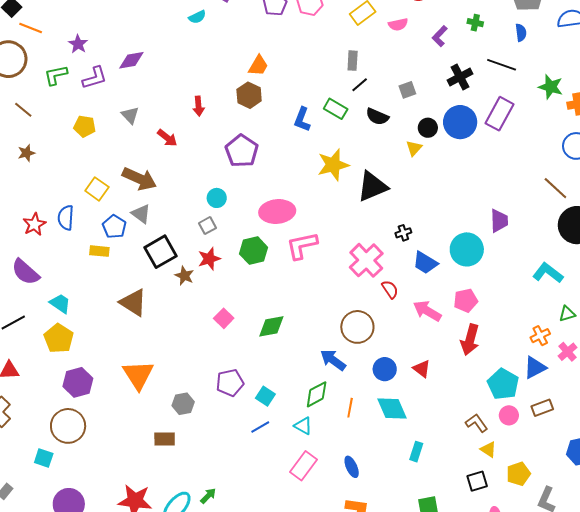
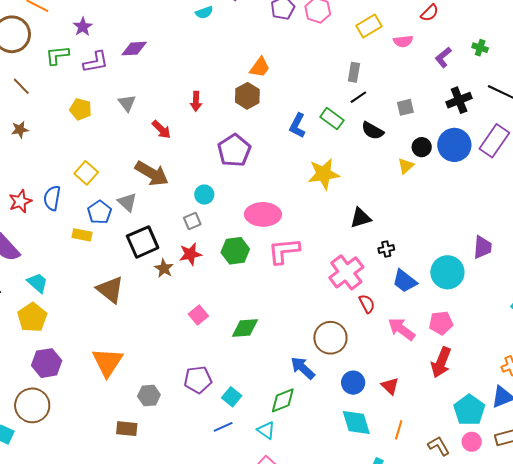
brown arrow: (139, 179) -> (152, 174), moved
black triangle: (372, 186) -> (361, 218), moved, size x0.7
orange line: (350, 408) -> (399, 430), moved

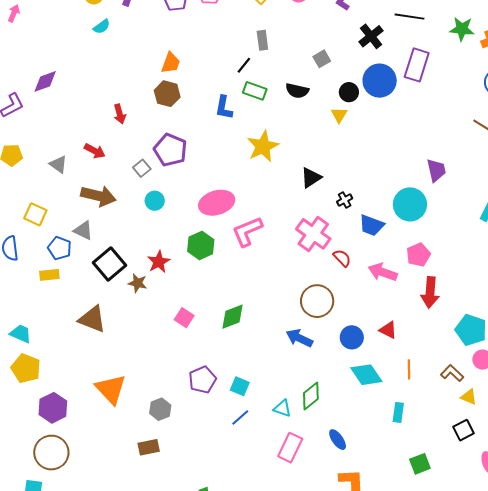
black line: (358, 97) -> (244, 65), moved
gray triangle: (127, 103) -> (58, 164), moved
gray square: (192, 221) -> (142, 168), moved
green diamond: (283, 400) -> (311, 396), moved

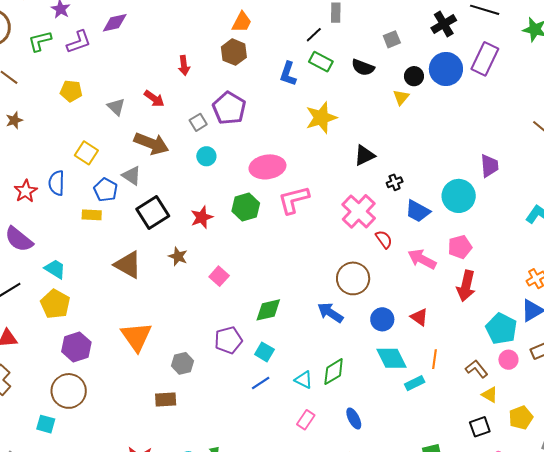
brown star: (138, 283) -> (178, 256), moved
green diamond: (232, 317) -> (268, 310), moved
cyan rectangle: (398, 412) -> (415, 383), moved, turned 48
pink rectangle: (290, 448) -> (306, 420), size x0.7

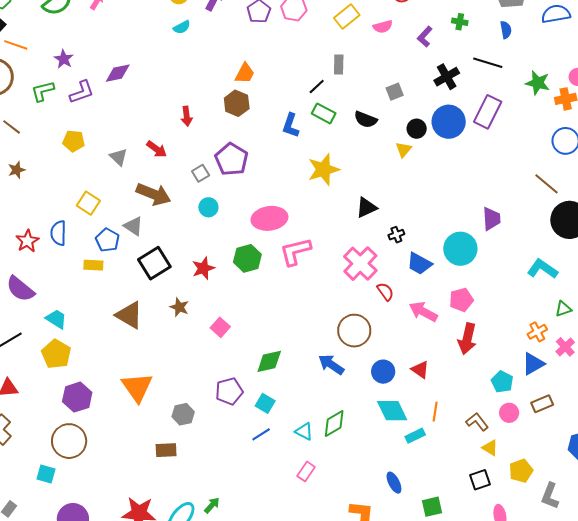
cyan pentagon: (501, 329) -> (502, 382), size x0.7
blue ellipse: (354, 418) -> (394, 483), moved

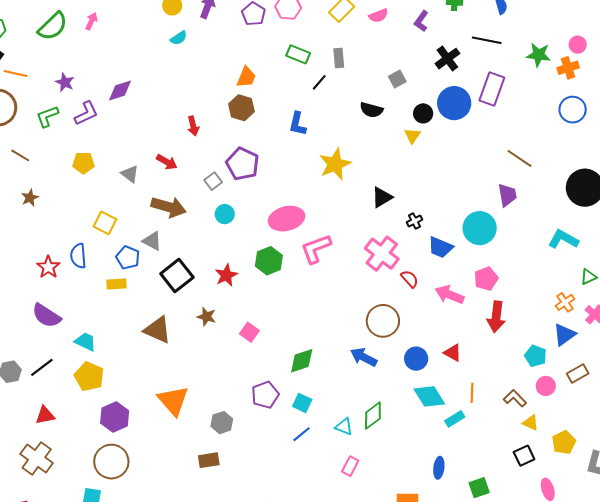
green rectangle: (324, 113) -> (298, 54), moved
brown line: (547, 184) -> (519, 158), moved
blue ellipse: (394, 483) -> (439, 468), turned 40

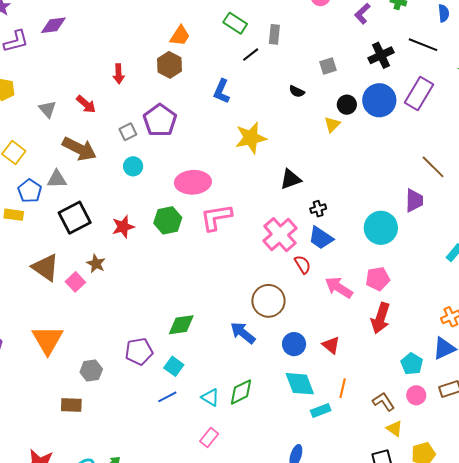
black semicircle: (371, 110) -> (297, 91), size x0.7
gray triangle: (152, 241) -> (57, 179), turned -40
blue trapezoid: (440, 247) -> (321, 238), moved
pink square: (249, 332) -> (75, 282), moved

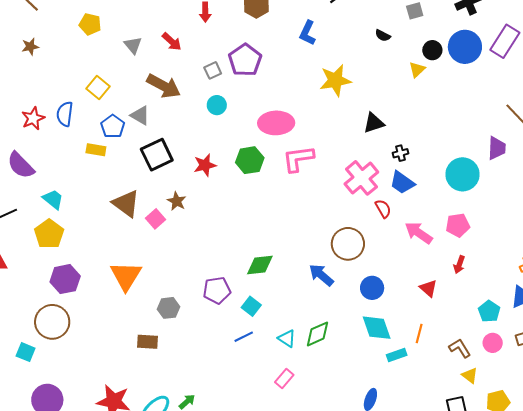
gray triangle: (57, 179) -> (140, 115), turned 30
red arrow: (380, 318) -> (459, 265), size x0.6
red triangle: (331, 345) -> (428, 288), moved

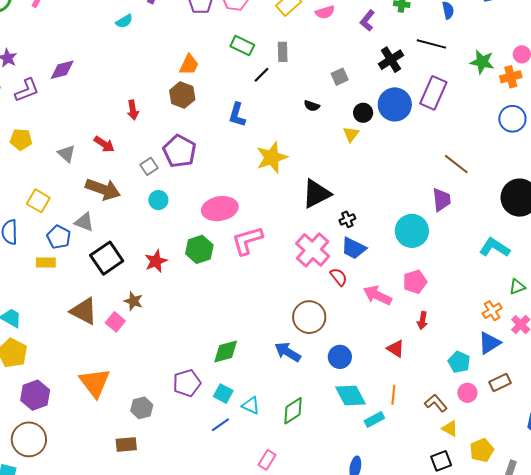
black triangle: (374, 123) -> (316, 194), size x1.4
cyan triangle: (287, 339) -> (251, 405), moved

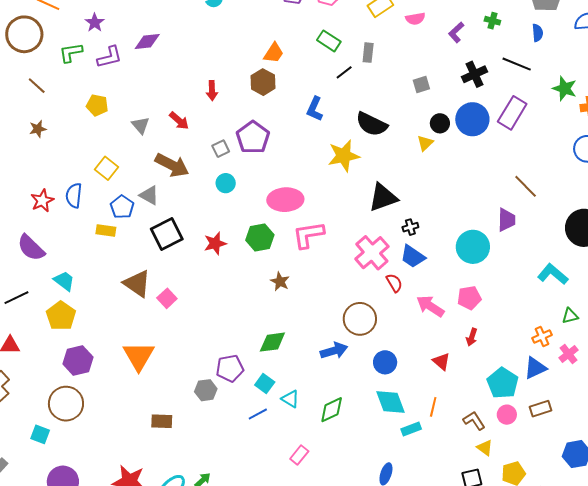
black semicircle: (312, 106) -> (372, 124), moved, size x2.0
brown star: (133, 301) -> (280, 281), moved
blue arrow: (288, 352) -> (334, 351), turned 124
cyan pentagon: (459, 362) -> (503, 383), size x1.4
gray hexagon: (142, 408) -> (206, 390), moved

